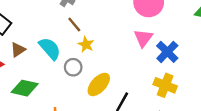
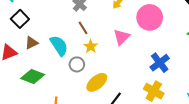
pink triangle: (143, 38) -> (122, 37), moved

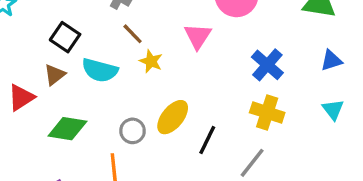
black square: (20, 19) -> (65, 37), moved
cyan semicircle: (59, 46) -> (100, 70), turned 150
gray circle: (77, 64) -> (132, 131), moved

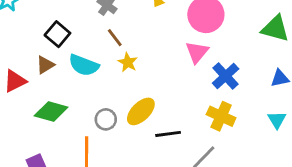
pink triangle: (198, 36) -> (197, 52), moved
black line: (207, 140) -> (168, 134), turned 50

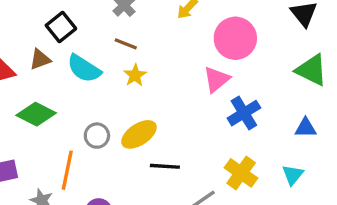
brown line: (115, 38) -> (126, 44), turned -42
yellow cross: (221, 116) -> (241, 173), moved

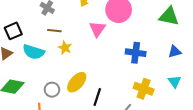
black square: (61, 27) -> (13, 31), turned 30
pink triangle: (217, 79) -> (97, 29), moved
blue cross: (244, 113) -> (136, 53), turned -36
black line: (165, 166) -> (97, 97), turned -60

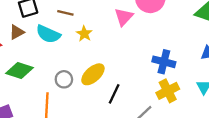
brown line: (54, 31) -> (65, 13), moved
blue cross: (136, 53) -> (164, 62), moved
yellow cross: (144, 89) -> (168, 91), turned 36

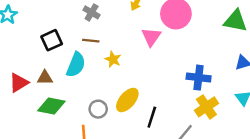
brown triangle: (17, 32) -> (45, 78), moved, turned 35
cyan semicircle: (48, 34) -> (76, 65), turned -85

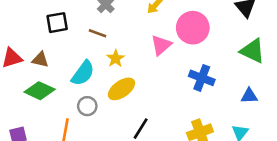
cyan semicircle: (76, 65) -> (83, 73), moved
blue cross: (199, 78) -> (202, 78), moved
yellow ellipse: (127, 100) -> (121, 89), moved

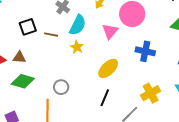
brown line: (98, 33) -> (51, 35), moved
cyan semicircle: (83, 73) -> (78, 25), moved
yellow ellipse: (121, 89) -> (108, 68), moved

